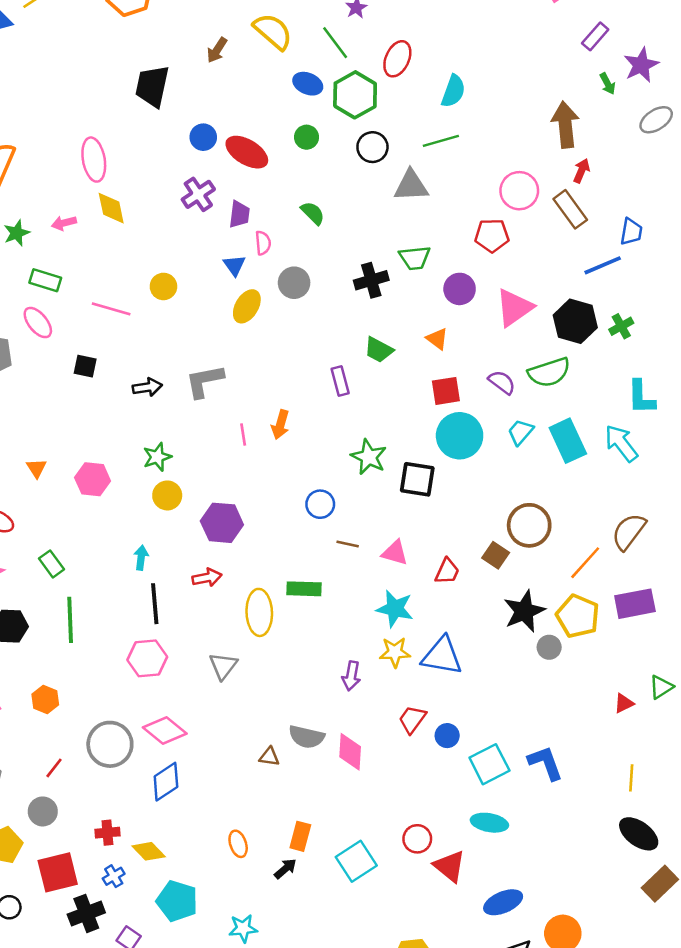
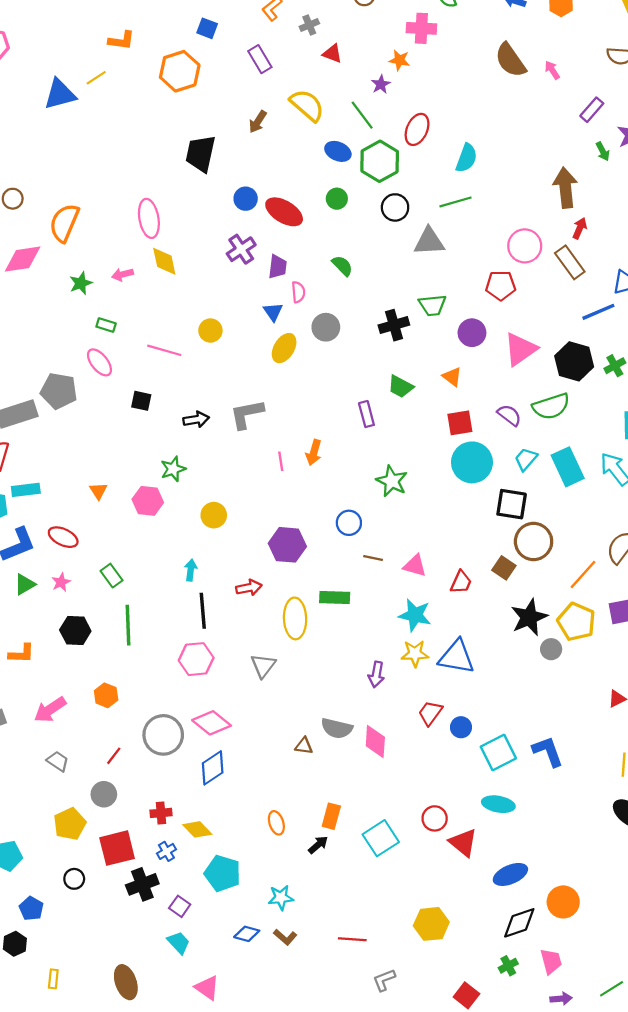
green rectangle: (45, 280) -> (106, 325), size x0.7
green star: (157, 457) -> (173, 469), moved
black square: (417, 479) -> (512, 504), moved
purple hexagon: (222, 523) -> (287, 545), moved

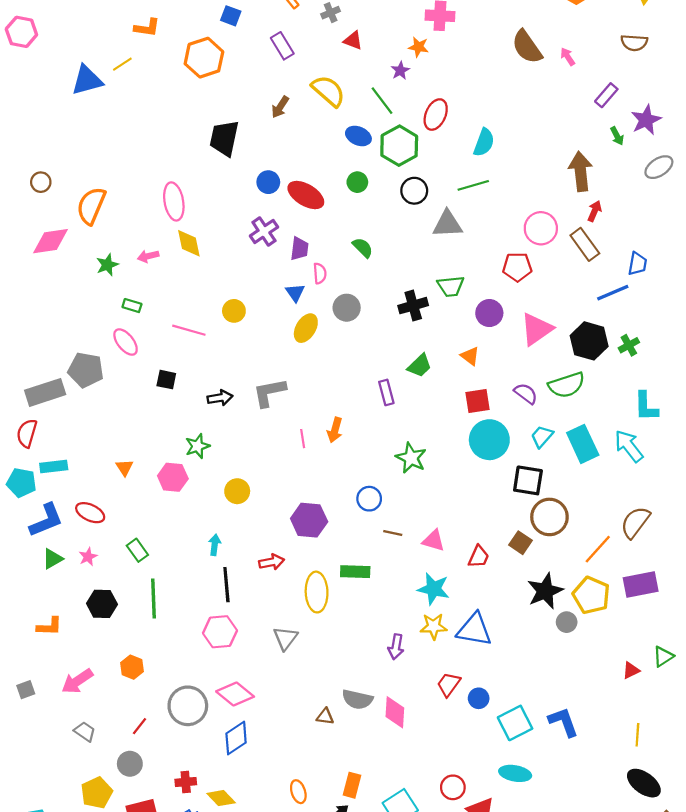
green trapezoid: (401, 387) -> (420, 366), turned -72

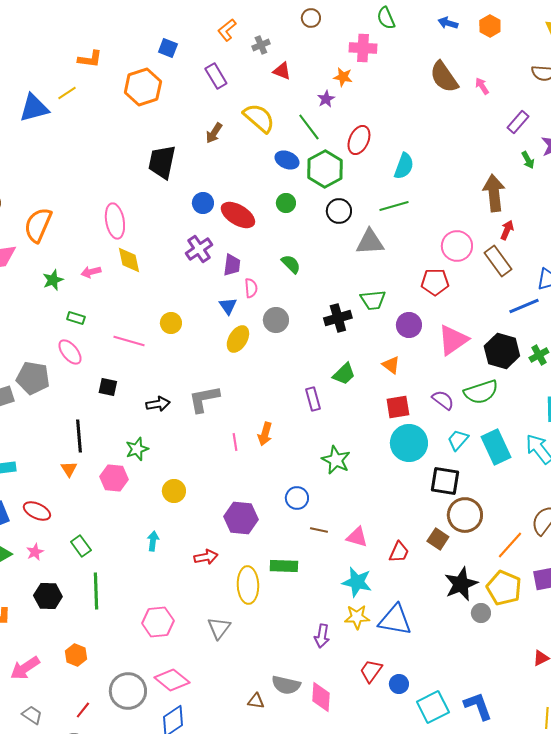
black line: (226, 585) -> (79, 436), moved

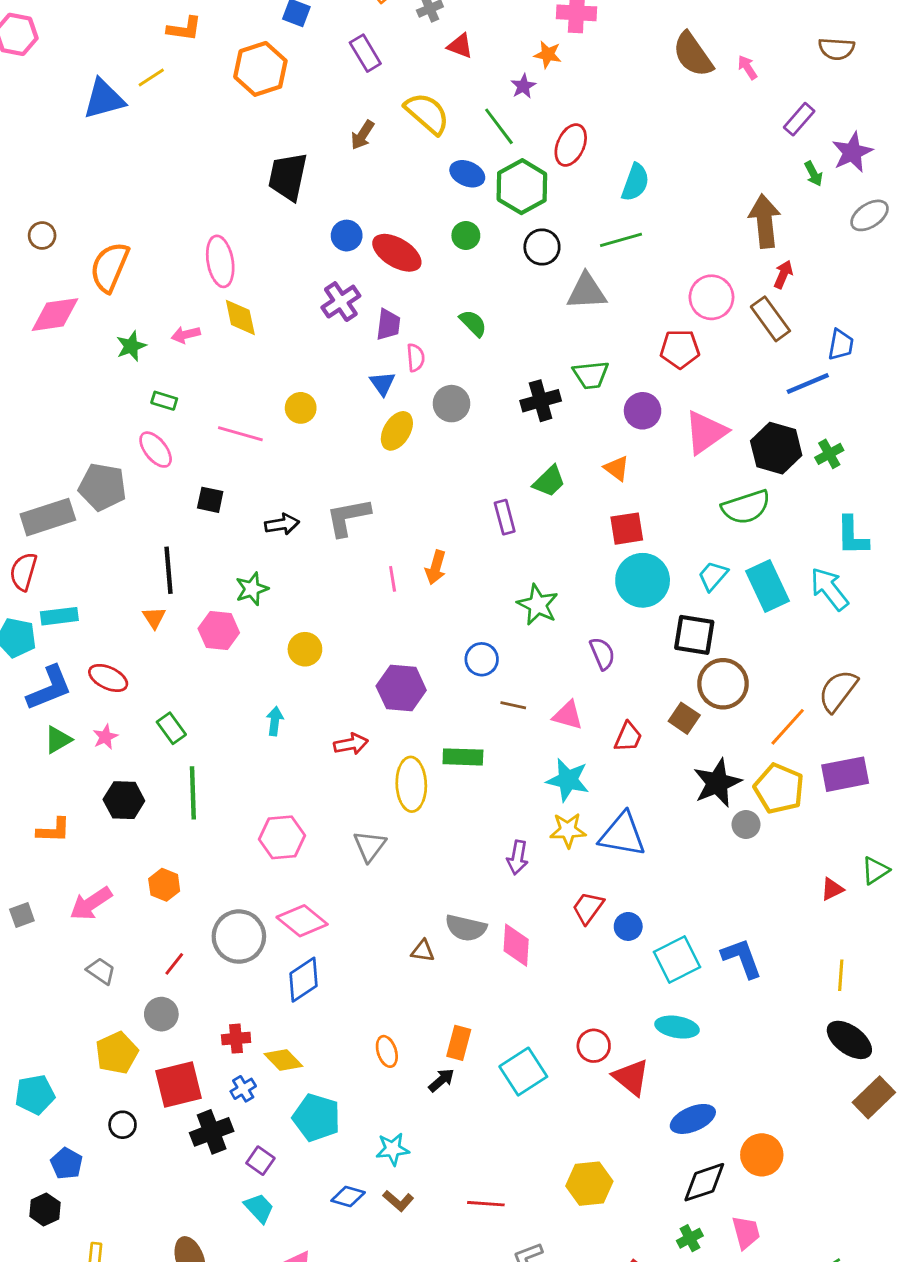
purple semicircle: (443, 400) -> (602, 654), moved, turned 30

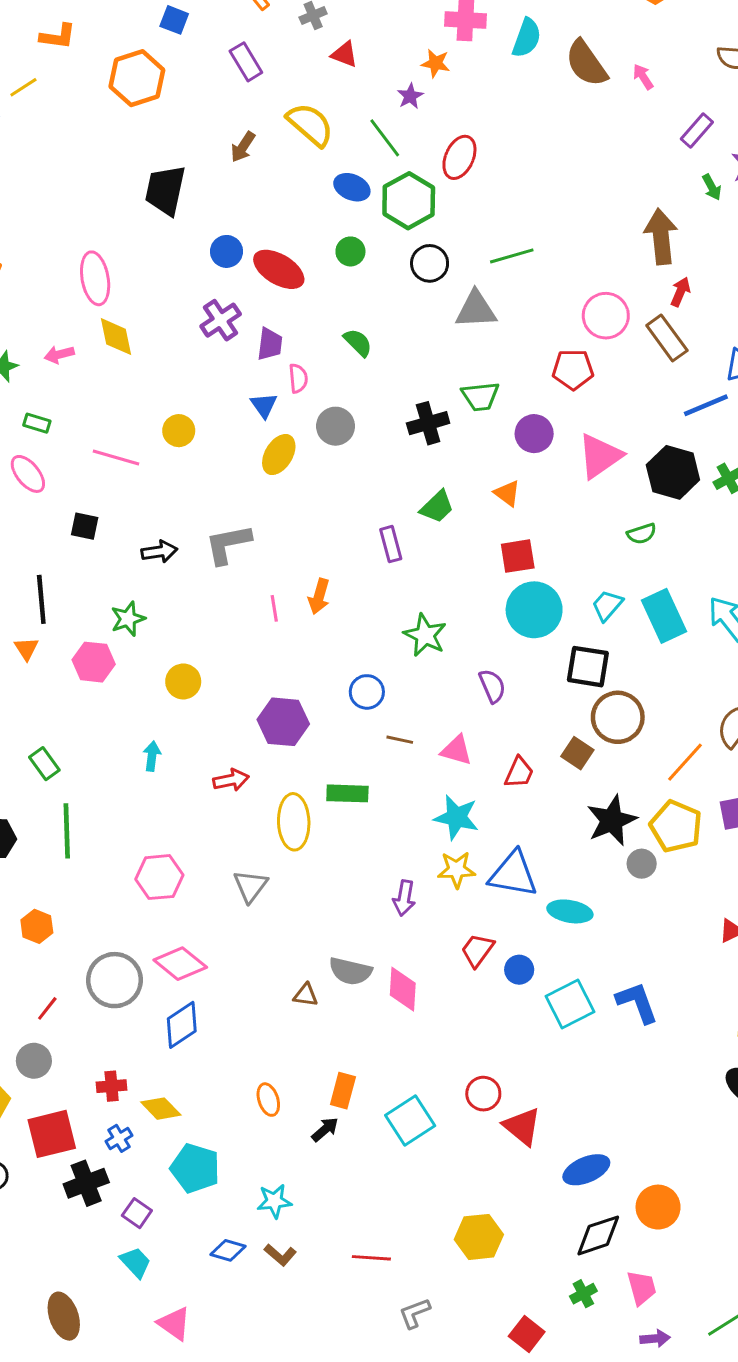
cyan semicircle: (635, 182) -> (527, 38), moved
green semicircle: (746, 507) -> (642, 534), size x0.6
cyan ellipse: (677, 1027) -> (570, 911), moved

